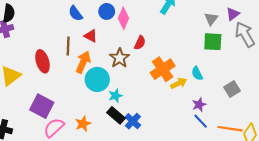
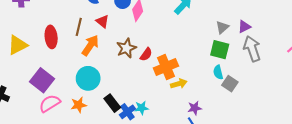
red semicircle: (140, 43) -> (146, 54), moved
cyan semicircle: (197, 73) -> (218, 72), moved
cyan circle: (97, 79) -> (88, 78), moved
gray square: (232, 89) -> (230, 84), moved, turned -35
cyan star: (115, 96) -> (142, 108), moved

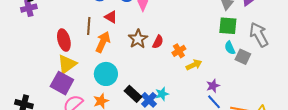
yellow triangle: (18, 45) -> (67, 64), moved
gray arrow: (252, 49) -> (259, 35), moved
orange cross: (166, 67) -> (179, 51), size x0.6

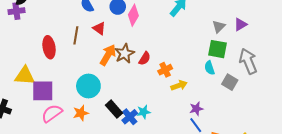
orange arrow: (103, 42) -> (108, 55), moved
cyan semicircle: (230, 48) -> (210, 68), moved
yellow triangle: (67, 64) -> (25, 76), moved, turned 35
purple square: (62, 83) -> (43, 91), turned -35

